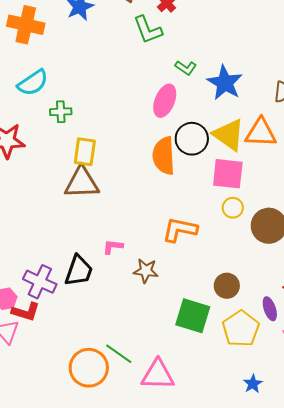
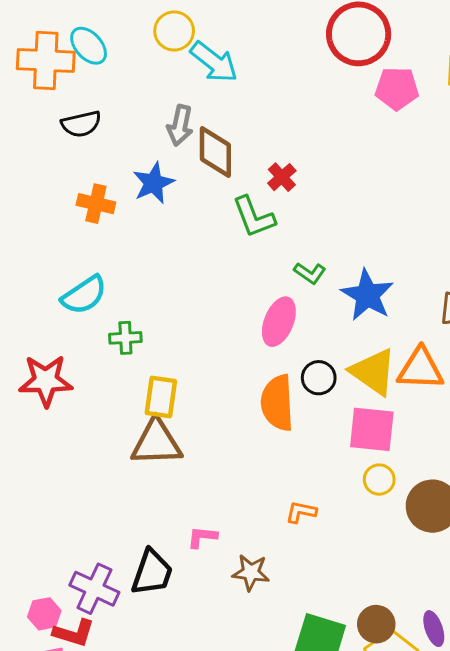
orange cross: (26, 25) -> (96, 204), moved, size x0.7
black circle: (192, 139) -> (319, 378), size x0.7
orange L-shape: (180, 230) -> (301, 512), size x0.6
brown circle: (227, 286) -> (376, 624), moved

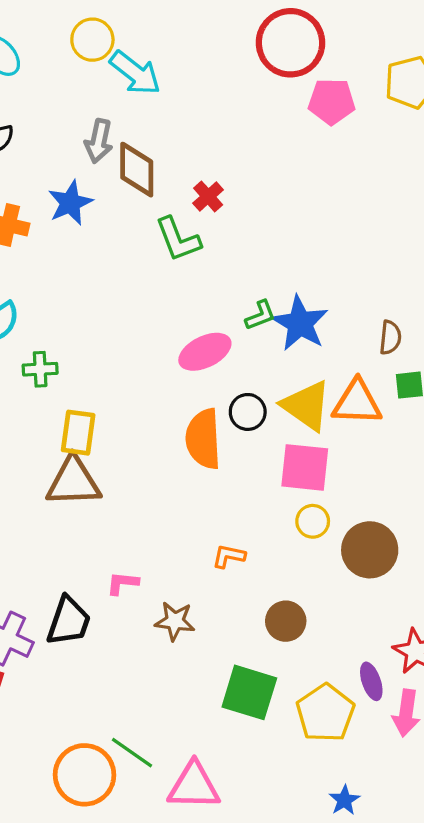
green L-shape: (310, 273) -> (260, 315), moved, turned -56
pink ellipse: (279, 322) -> (205, 352), turned 42
brown circle: (376, 624) -> (286, 621), moved

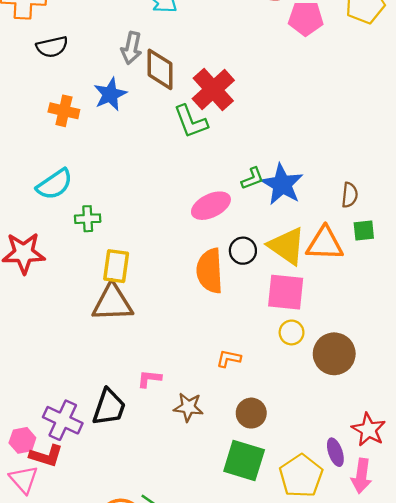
red cross: (208, 196) -> (213, 89), size x1.8
brown circle: (286, 621) -> (251, 413), moved

